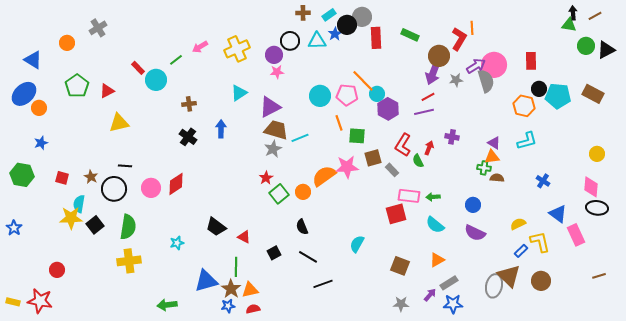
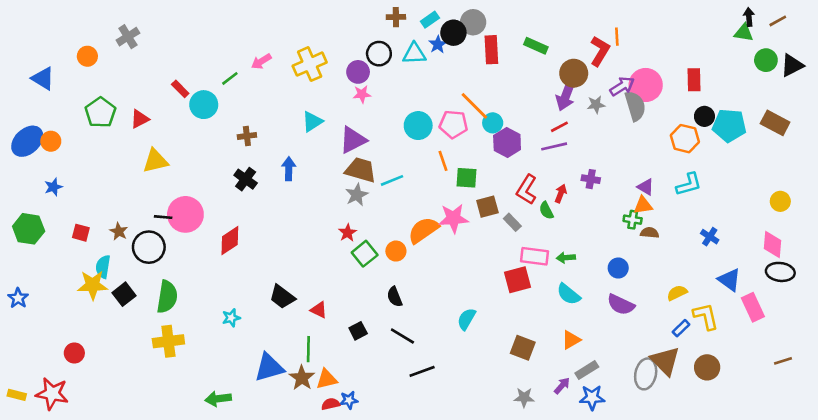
blue ellipse: (24, 94) -> (27, 141), moved
pink circle: (151, 188) -> (185, 214), moved, size x1.4
blue star: (228, 306) -> (349, 400), moved

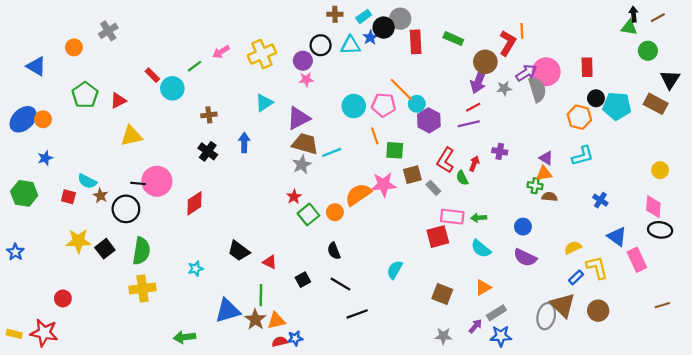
black triangle: (792, 65) -> (670, 79), moved, turned -30
cyan semicircle: (103, 267) -> (87, 181), moved, turned -72

